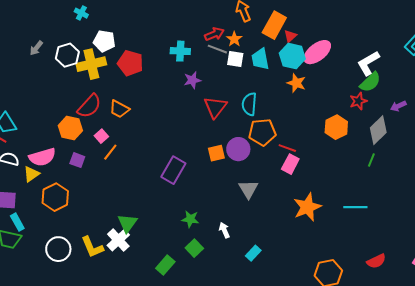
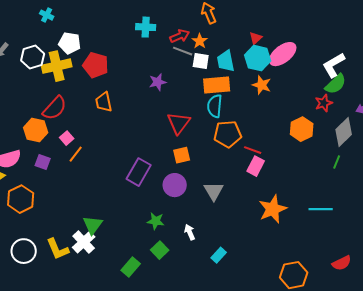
orange rectangle: (274, 25) -> (217, 85), moved, turned 56
cyan cross: (180, 51) -> (146, 27), moved
red triangle: (215, 107) -> (179, 123), moved
orange trapezoid: (119, 109) -> (104, 102), moved, turned 50
purple circle: (238, 149) -> (175, 185), moved

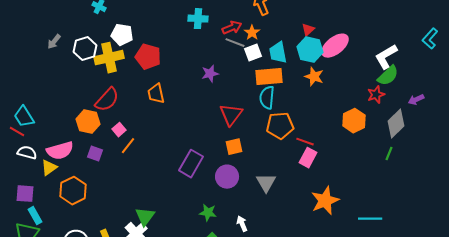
white square: (201, 61) -> (253, 53), turned -30
cyan line: (321, 209) -> (370, 219), moved

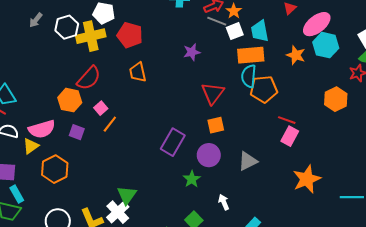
cyan hexagon: (310, 50) -> (326, 45), moved
orange pentagon: (280, 126) -> (264, 89), moved
gray triangle: (266, 183) -> (248, 161), turned 35
green star: (208, 213) -> (192, 179), moved, turned 30

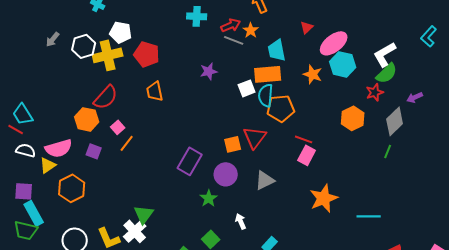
white square: (235, 31) -> (247, 88), moved
red triangle: (213, 93) -> (255, 137), moved
cyan rectangle: (17, 194) -> (34, 213), size x1.4

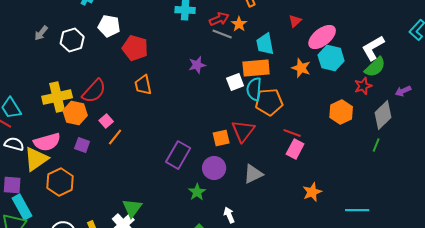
yellow cross: (108, 55) -> (57, 97), moved
yellow triangle: (48, 165) -> (36, 159), size x1.5
orange star: (324, 198) -> (312, 192), size x0.7

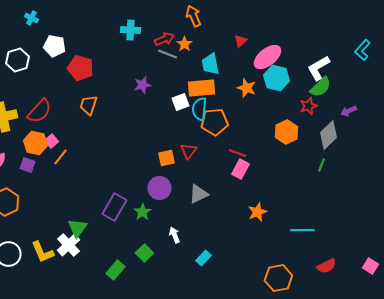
orange trapezoid: (143, 85) -> (88, 105), turned 30
orange hexagon: (75, 113) -> (35, 143), moved
red triangle: (243, 131) -> (188, 151), size x0.7
purple rectangle: (178, 155) -> (114, 207), moved

